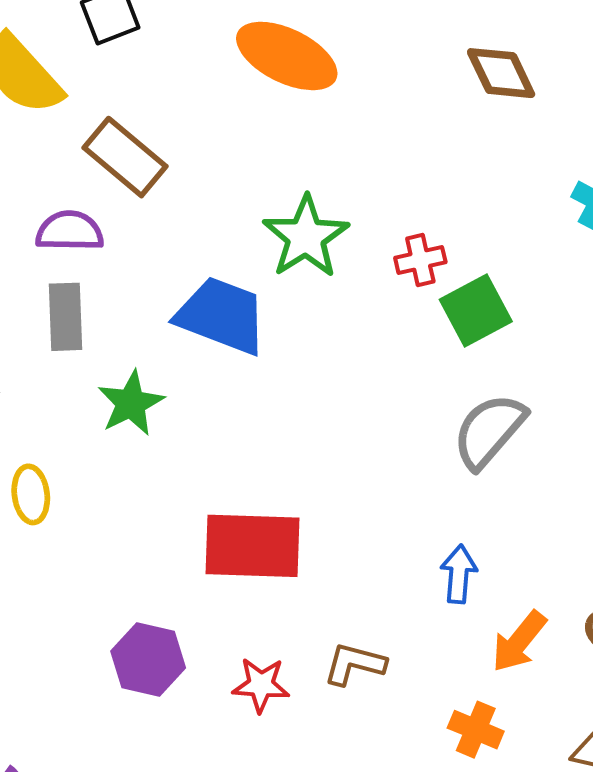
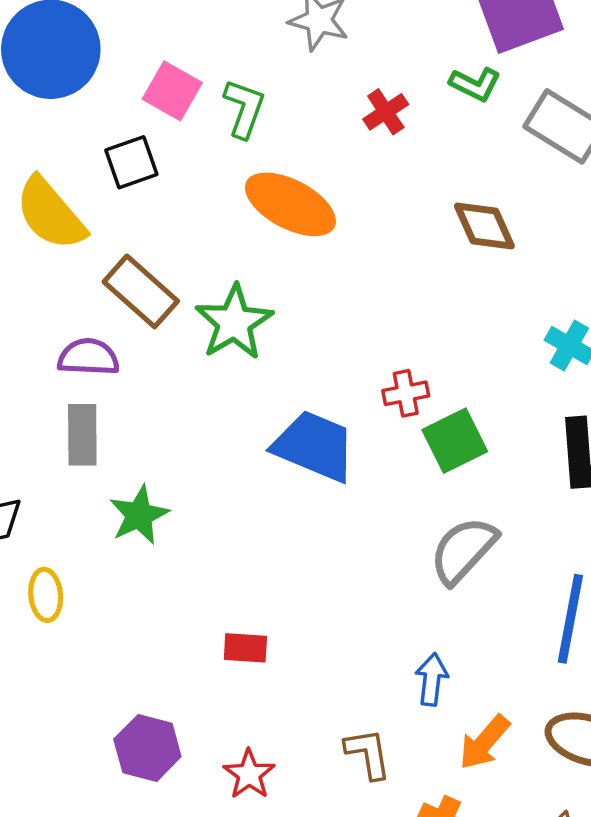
green star: (306, 237) -> (234, 322), moved
blue trapezoid: (222, 316) -> (314, 446), moved
red rectangle: (253, 546) -> (245, 648), size x0.5
brown L-shape: (354, 664) -> (368, 754), moved, turned 64
red star: (261, 685) -> (249, 774), turned 30

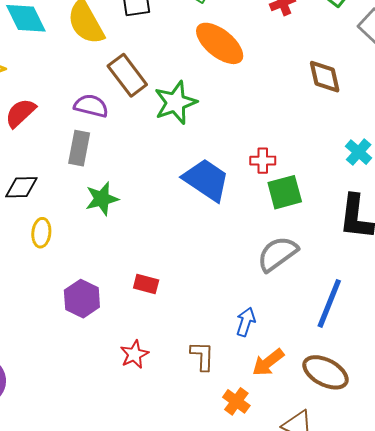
purple hexagon: (147, 748) -> (82, 299), moved

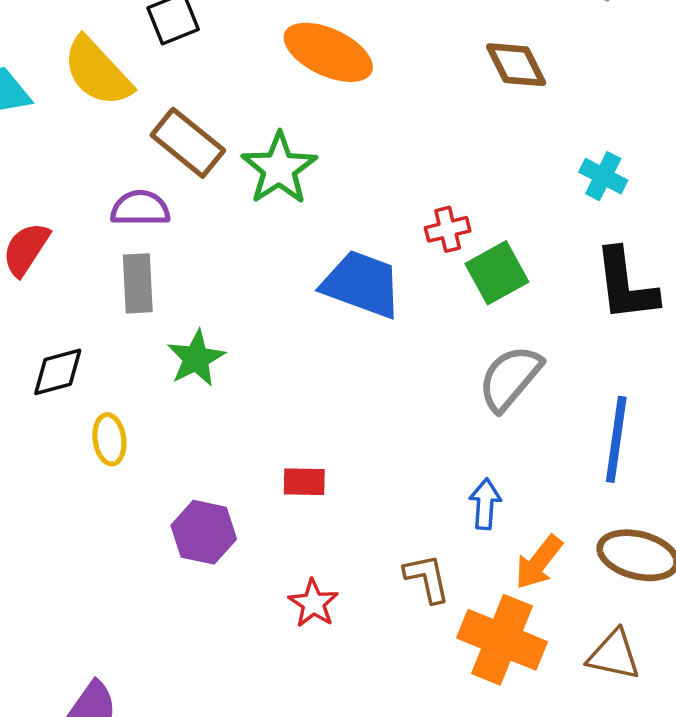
orange cross: (236, 401) -> (502, 640), size x1.8

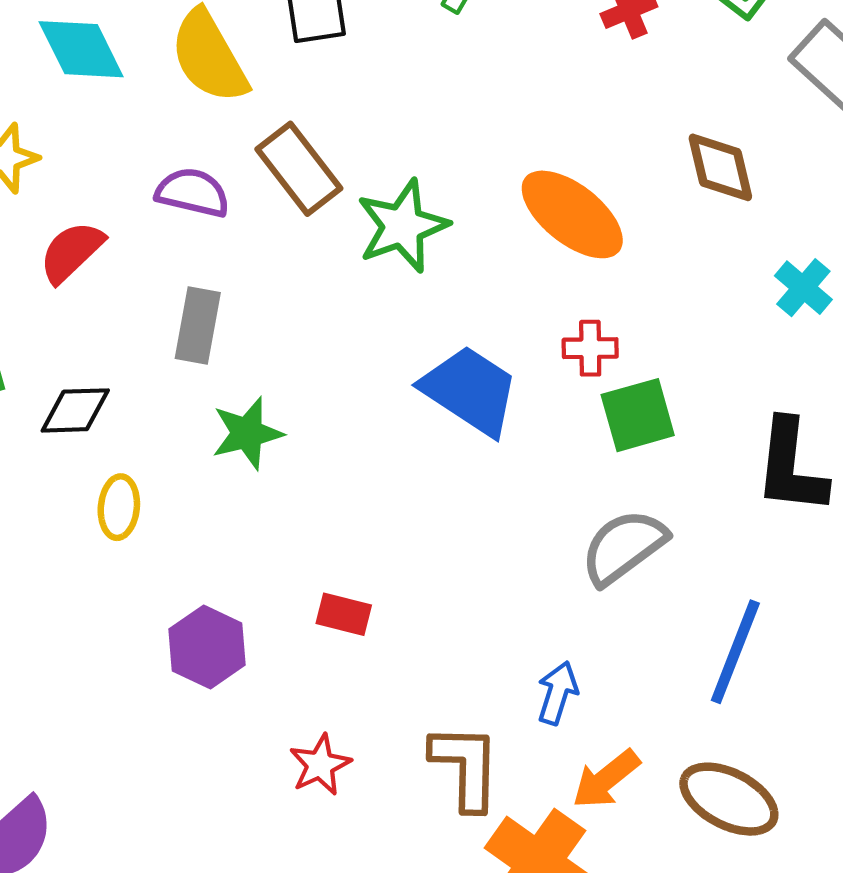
orange ellipse: (328, 52) -> (572, 214), moved
cyan cross: (603, 176) -> (803, 288), moved
purple semicircle: (140, 208) -> (193, 193), moved
brown L-shape: (427, 578) -> (465, 767), size x1.4

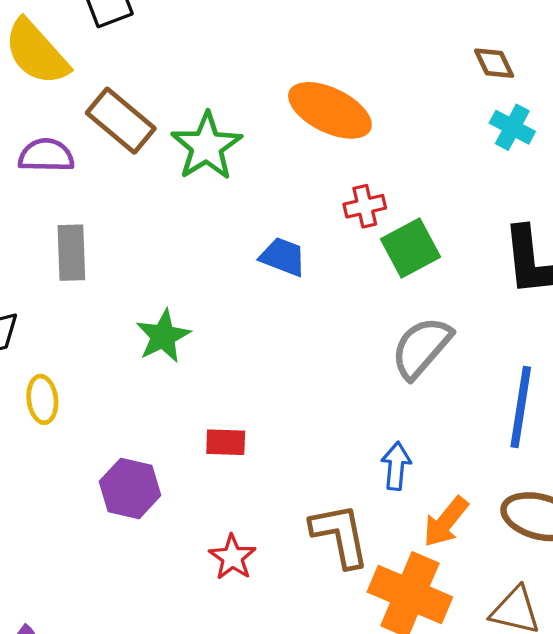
brown diamond: (720, 167) -> (494, 63), moved, size x0.7
blue trapezoid: (470, 390) -> (283, 257), size x0.6
green star: (247, 433) -> (163, 336), moved

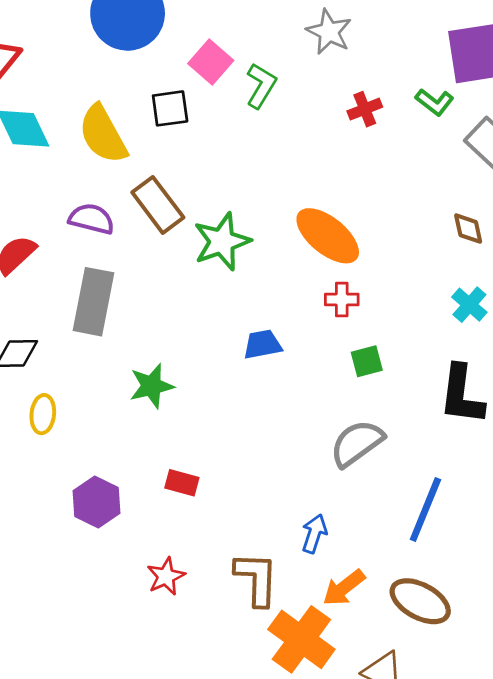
cyan cross: (512, 127) -> (469, 305), moved
red cross: (365, 206) -> (342, 299), moved
green square: (411, 248) -> (367, 361), size x0.7
gray rectangle: (71, 253) -> (94, 302), size x1.4
blue trapezoid: (283, 257) -> (263, 344), turned -45

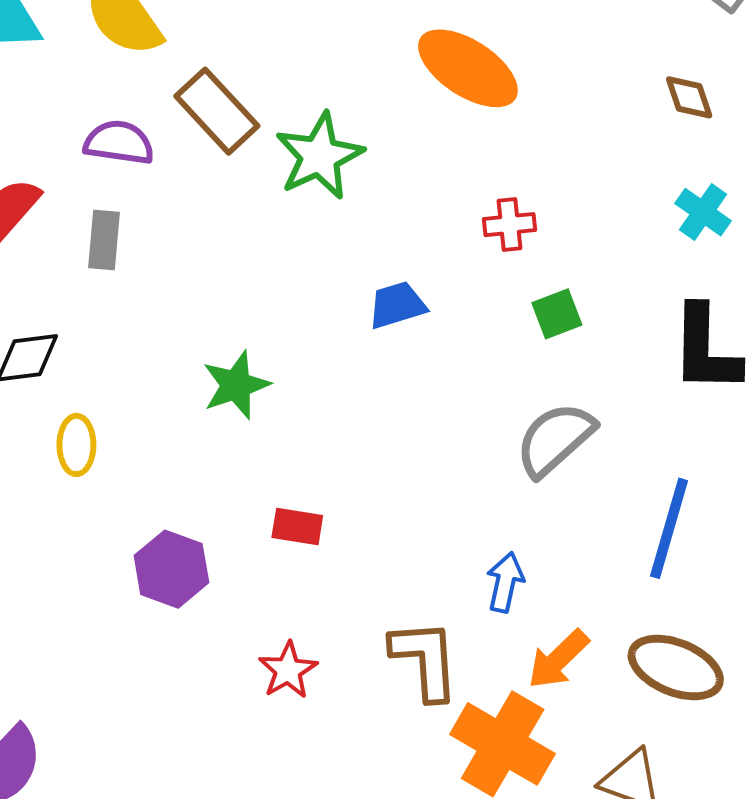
orange ellipse: (328, 236) -> (468, 68), moved
gray rectangle: (94, 302) -> (104, 240), moved, size x0.6

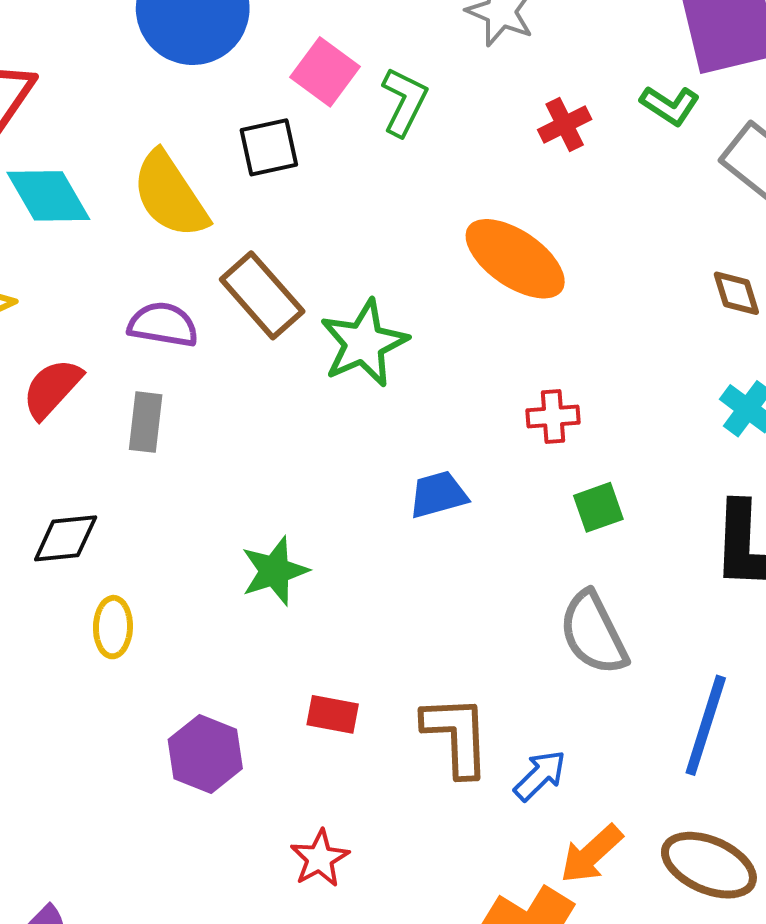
gray semicircle: (555, 439) -> (593, 633), turned -76
blue arrow: (505, 582) -> (540, 775), turned 32
brown L-shape: (425, 660) -> (456, 736), moved

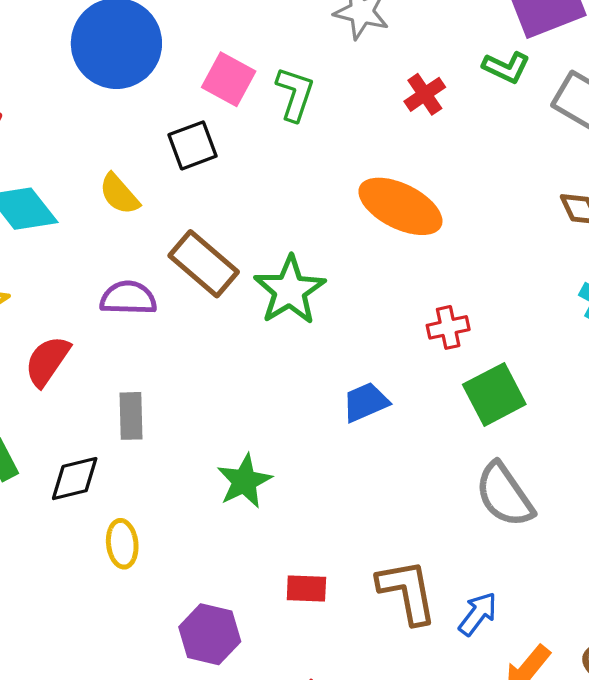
yellow semicircle: (170, 195) -> (119, 194), size x0.6
gray rectangle: (146, 422) -> (131, 416), moved
green square: (598, 507) -> (494, 394), size x1.5

